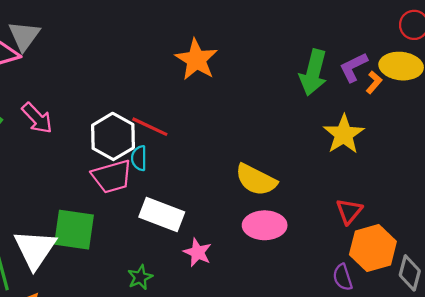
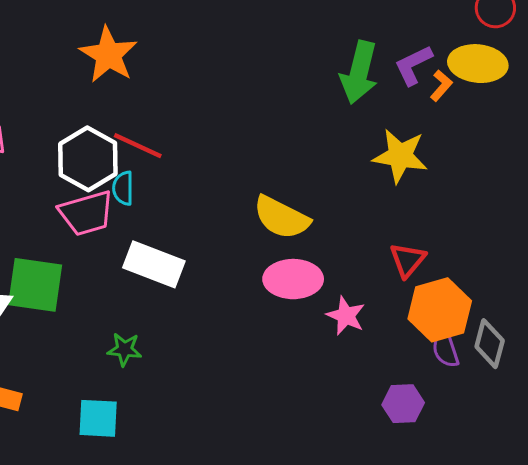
orange star: (196, 60) -> (108, 55), moved
yellow star: (344, 134) -> (400, 156), turned -30
pink star: (197, 252) -> (346, 316), moved
green star: (140, 277) -> (125, 349), turned 30
purple semicircle: (343, 277) -> (446, 349), moved

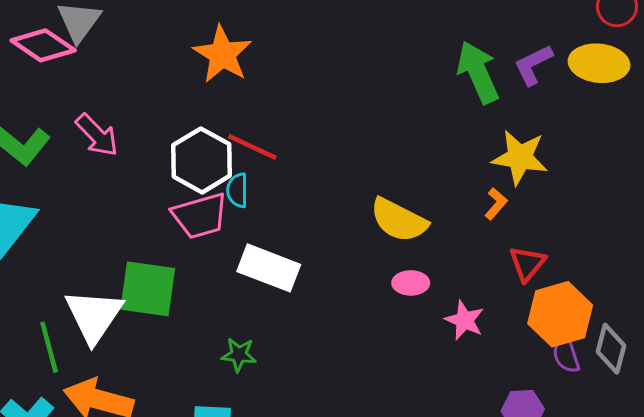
green arrow: (359, 72) -> (478, 72), turned 142
orange L-shape: (441, 86) -> (496, 204), moved
pink ellipse: (293, 279) -> (411, 283), size x0.6

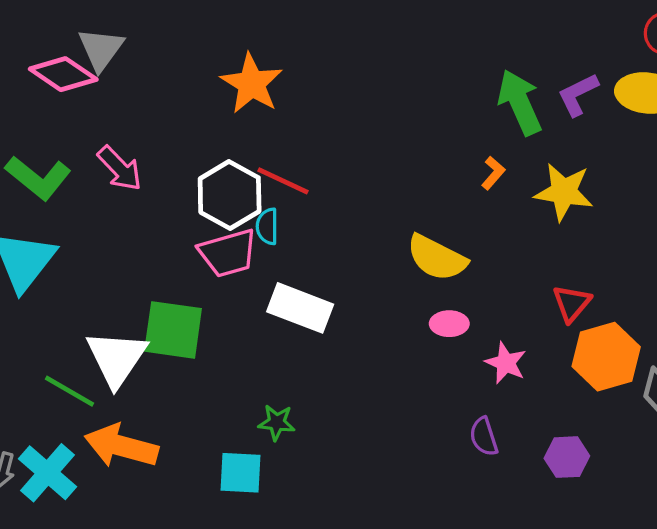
orange L-shape: (496, 204) -> (493, 173), moved
green line: (49, 347) -> (70, 391), turned -45
green star: (239, 355) -> (277, 423), moved
purple semicircle: (566, 355) -> (484, 437), moved

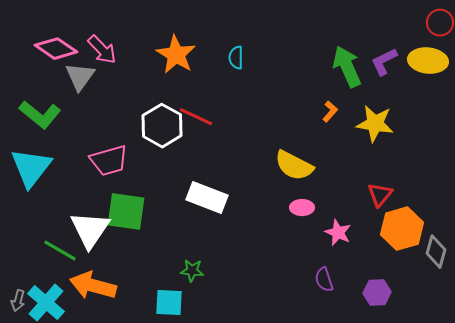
gray triangle: (101, 49) -> (80, 77), moved
pink arrow: (120, 168) -> (102, 50), moved
cyan semicircle: (267, 226) -> (236, 58), moved
pink trapezoid: (228, 253) -> (109, 161), moved

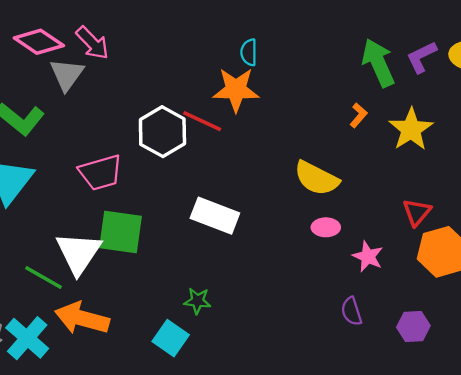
orange star: (176, 55) -> (236, 90), moved, turned -30
yellow star: (375, 124) -> (411, 129), turned 30
cyan square: (169, 303) -> (171, 338), turned 32

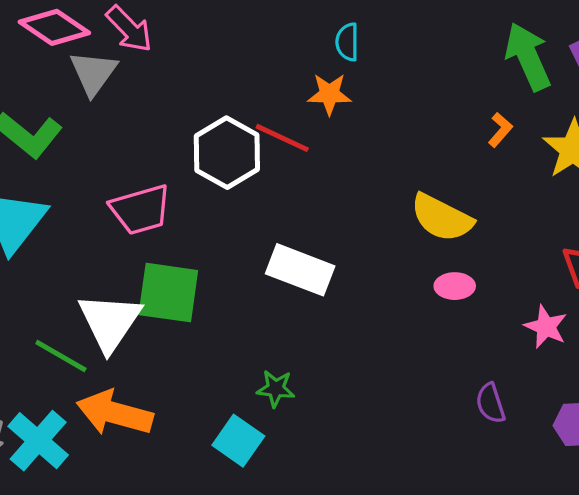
orange star: (236, 90) -> (329, 94), size x0.7
pink star: (368, 256) -> (546, 327), moved

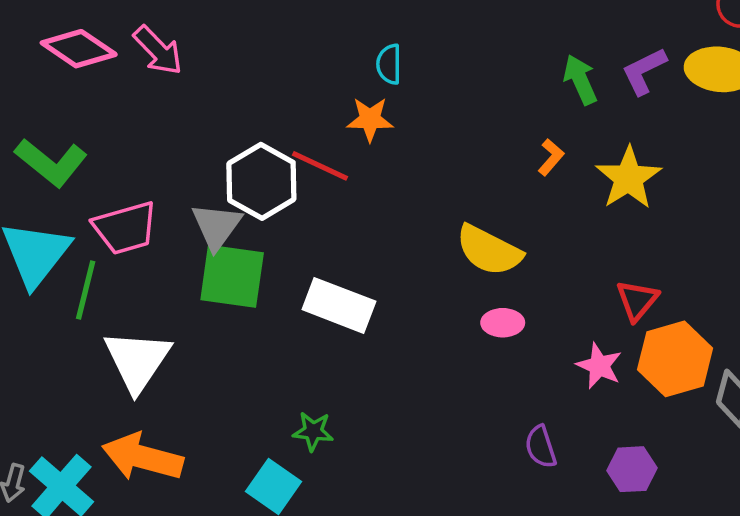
green arrow: (528, 57) -> (580, 80), size x0.7
gray triangle: (93, 73) -> (217, 226), moved
pink trapezoid: (141, 210) -> (125, 228), moved
green square: (168, 293) -> (232, 276), moved
green line: (61, 356) -> (86, 290), moved, turned 74

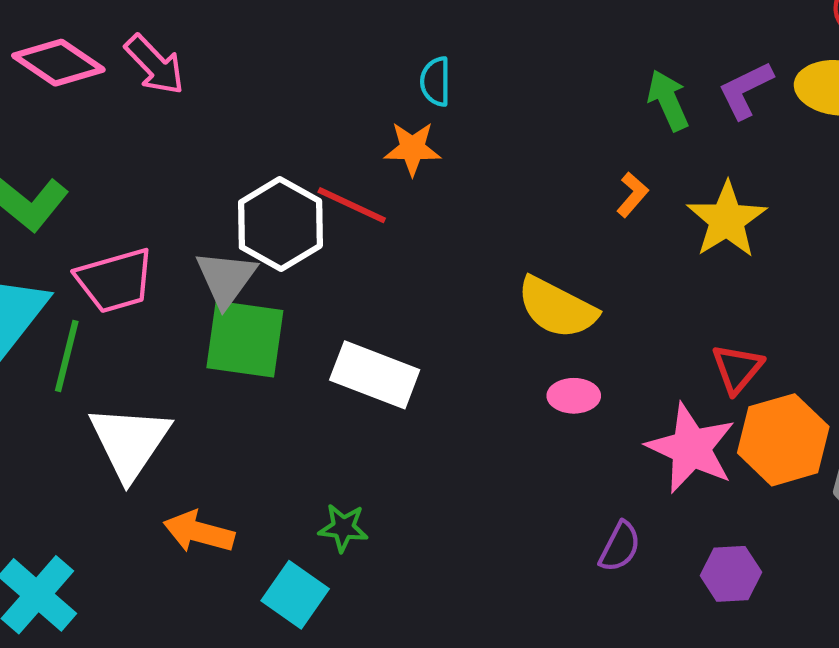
pink star: (599, 366) -> (691, 448), size x1.6
purple semicircle: (541, 447) -> (620, 547), turned -135
orange arrow: (142, 457) -> (199, 532), moved, size x0.7

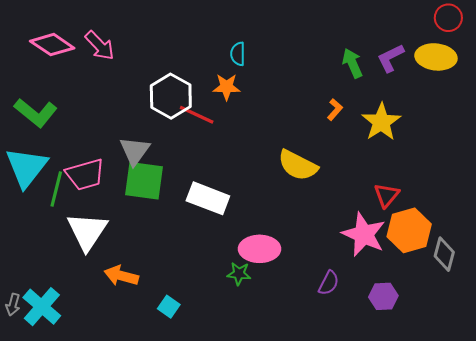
white hexagon: (280, 224) -> (171, 96), moved
pink trapezoid: (115, 281) -> (85, 175), moved
pink ellipse: (574, 396) -> (260, 249), moved, size x1.6
green star: (343, 528) -> (239, 274), moved
cyan square: (295, 595) -> (169, 307), size x0.7

